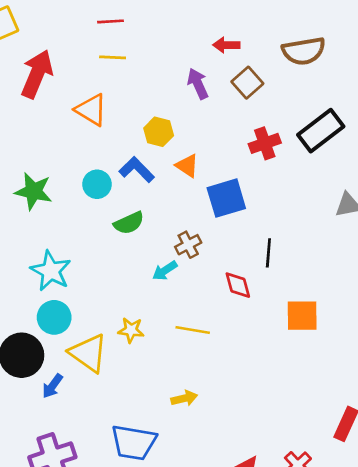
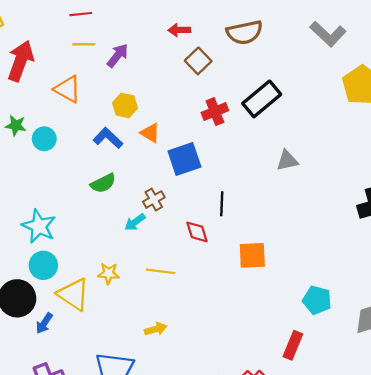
purple arrow: (198, 84) -> (118, 55), moved, turned 65
cyan circle: (97, 184) -> (44, 139), moved
green star: (34, 191) -> (16, 125), moved, size x0.7

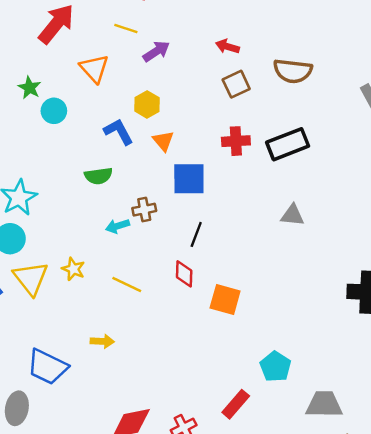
black line: (222, 204) -> (196, 234), moved
red diamond: (197, 232) -> (184, 274), moved

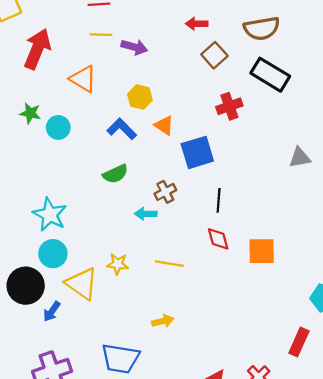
purple arrow: (156, 51) -> (134, 47), turned 65
black rectangle: (288, 144) -> (270, 75), moved, turned 69
cyan arrow: (117, 226) -> (146, 214), turned 35

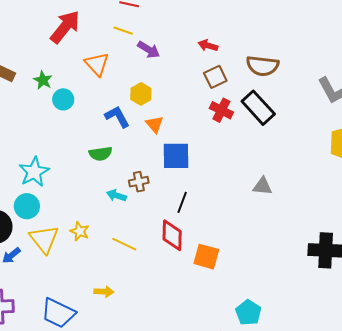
red cross: (229, 106) -> (221, 110), moved, turned 30
red diamond: (218, 239) -> (172, 235), size x1.4

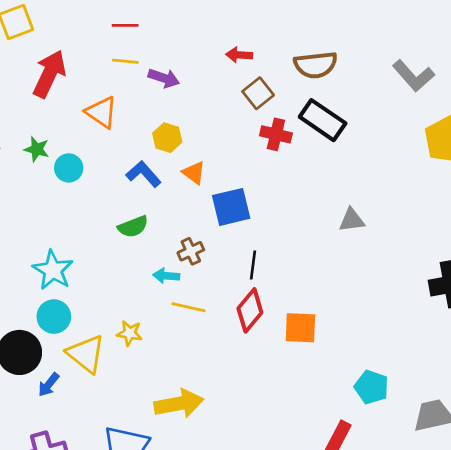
red diamond: (172, 235) -> (250, 310), turned 52
yellow line: (124, 244) -> (189, 307), moved
yellow arrow: (104, 292) -> (179, 404), size x1.8

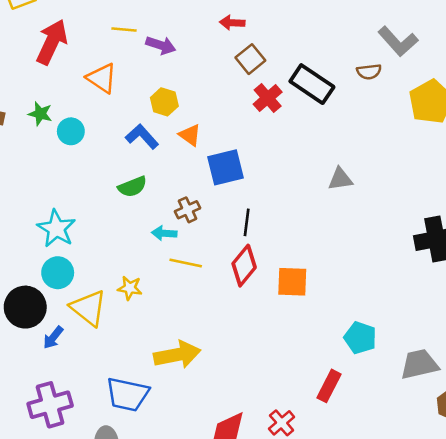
brown semicircle: (316, 65) -> (369, 72), moved, size x0.6
red cross: (276, 134) -> (268, 98), turned 36

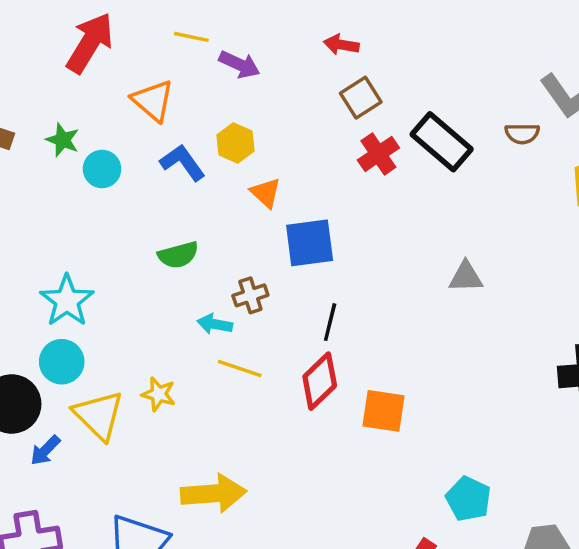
blue L-shape: (142, 137) -> (183, 162), moved

